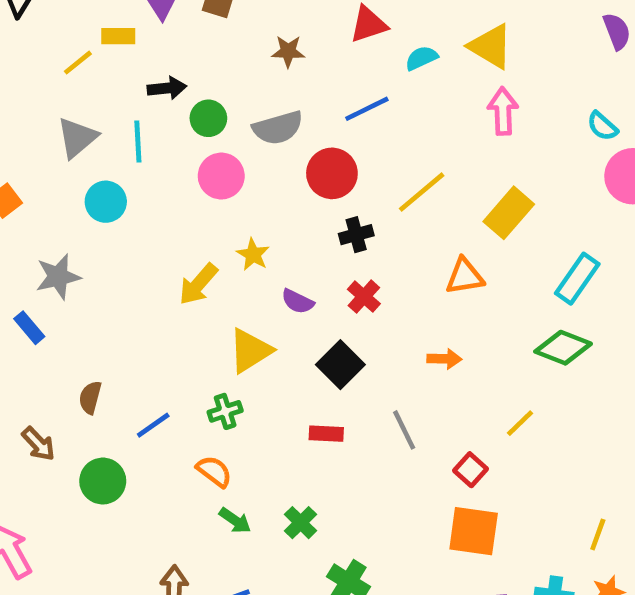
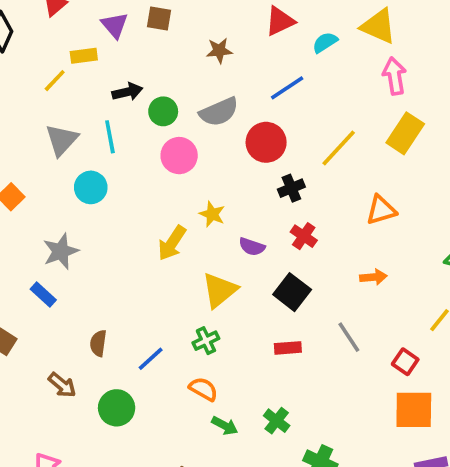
yellow rectangle: (509, 213) -> (405, 133), moved

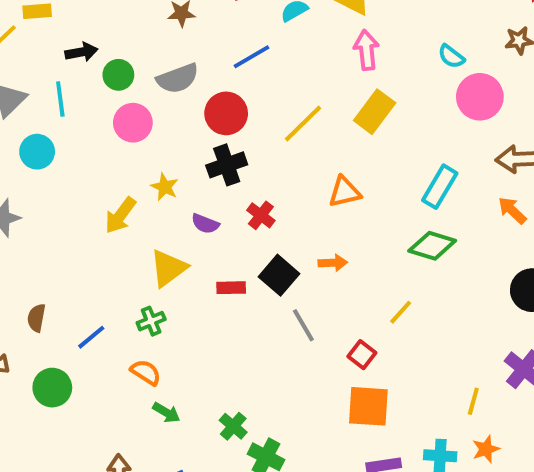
black cross: (291, 188) -> (227, 165), moved, size x1.4
black square: (292, 292) -> (279, 275), moved
red rectangle: (288, 348) -> (231, 288), moved
green cross: (277, 421) -> (233, 426), moved

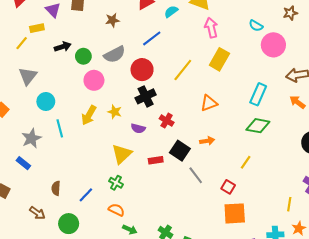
cyan line: (60, 99) -> (60, 128), moved
yellow arrow: (120, 215) -> (89, 115), moved
green cross: (151, 321) -> (116, 183), turned -32

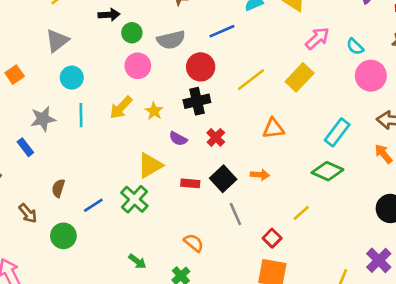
pink arrow: (211, 28) -> (317, 38), moved, turned 48
green cross: (116, 183) -> (134, 199), size x1.5
orange semicircle: (116, 210) -> (194, 243), moved

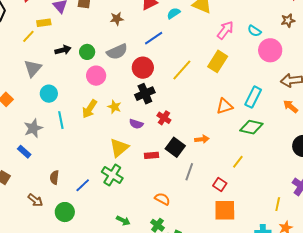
black arrow: (109, 15) -> (63, 50), moved
orange triangle: (273, 128) -> (225, 106), moved
gray line: (235, 214) -> (189, 172), turned 54

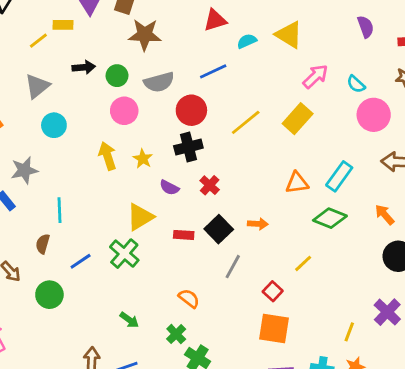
brown star: (117, 19) -> (145, 35), moved, size x1.6
orange arrow: (291, 106) -> (385, 215), moved
yellow arrow: (89, 109) -> (107, 156), turned 120
cyan line: (61, 120) -> (60, 210), moved

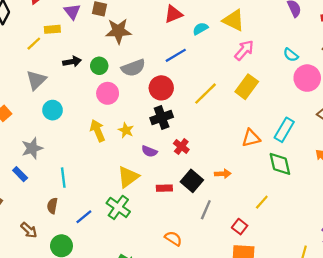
pink arrow: (315, 76) -> (244, 50), moved
green diamond: (330, 218) -> (280, 164), turned 60

